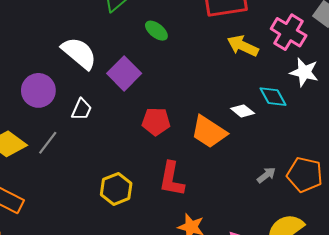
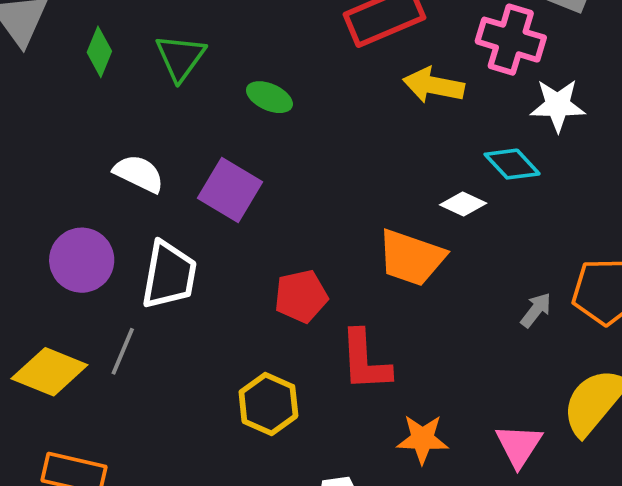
white semicircle: (79, 53) -> (139, 174), size x0.7
white trapezoid: (82, 109) -> (169, 275), size x1.6
red pentagon: (156, 122) -> (301, 296), moved

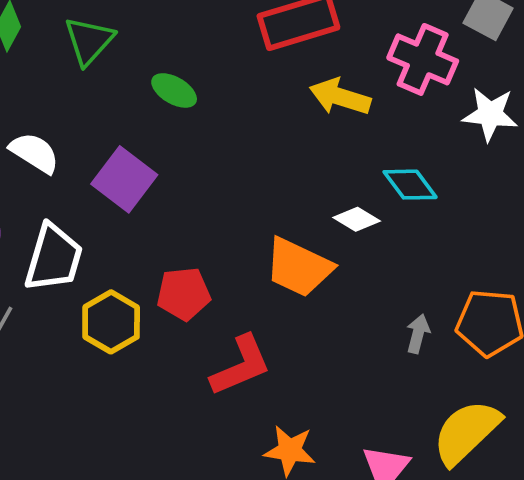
white star: (558, 105) -> (490, 114), moved
gray arrow: (536, 310) -> (418, 334), turned -30
red L-shape: (365, 361) -> (241, 366), turned -116
yellow hexagon: (268, 404) -> (111, 322), moved

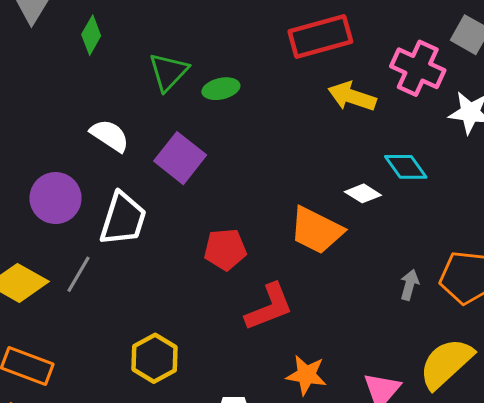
green triangle: (89, 41) -> (168, 72), moved
green ellipse: (174, 90) -> (221, 89), turned -44
yellow hexagon: (111, 322) -> (154, 358), moved

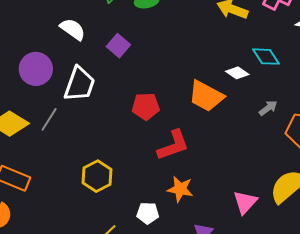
purple square: (180, 158) -> (118, 46), size x0.7
gray arrow: (410, 285) -> (268, 108), moved, turned 36
orange star: (306, 375) -> (180, 189), moved

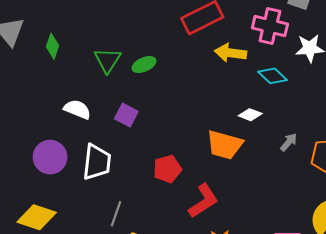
cyan diamond: (266, 57) -> (273, 76), moved
gray line: (49, 119) -> (116, 214), moved

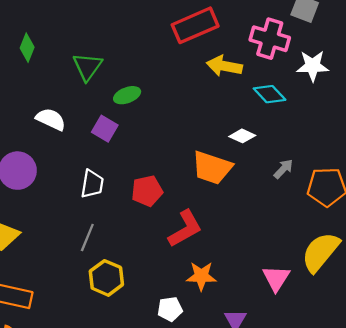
green ellipse: (144, 65) -> (127, 95), moved
white trapezoid: (97, 162) -> (92, 184), moved, size x0.7

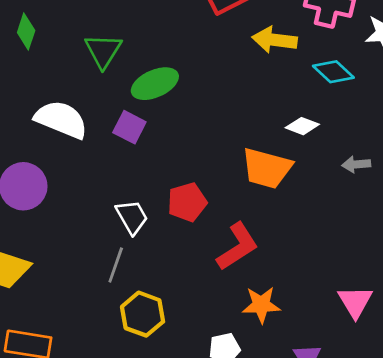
green ellipse: (127, 95) -> (155, 84), size x1.4
white semicircle: (51, 119) -> (61, 120), size x1.4
gray arrow: (283, 169) -> (356, 164), turned -135
white trapezoid: (92, 184) -> (132, 217), moved, turned -36

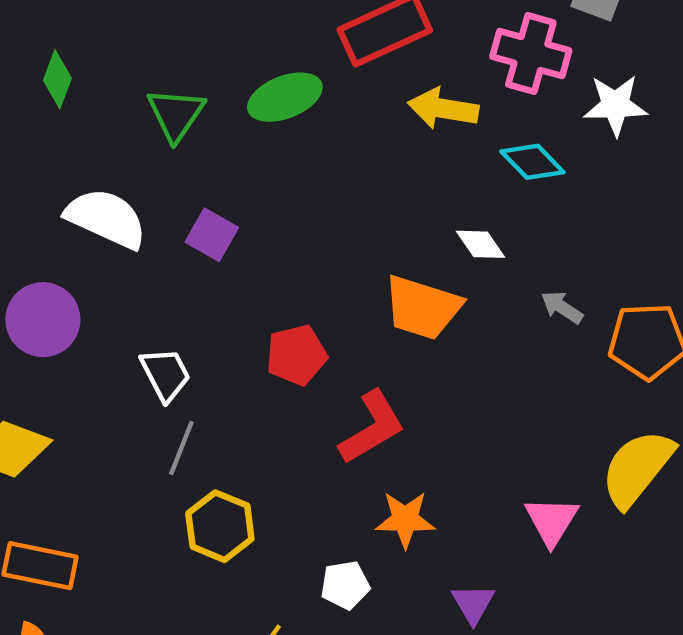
green ellipse: (155, 84) -> (285, 97), moved
white diamond: (302, 126) -> (481, 244), turned 32
gray arrow: (356, 164) -> (562, 307), turned 36
white trapezoid: (132, 217) -> (165, 374), moved

